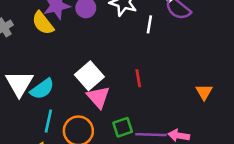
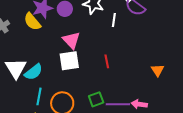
white square: (89, 76) -> (69, 61), turned 35
pink triangle: (98, 97) -> (71, 40), moved

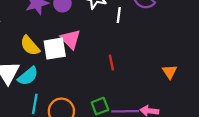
yellow semicircle: (32, 22) -> (30, 46), moved
white square: (69, 61) -> (55, 49), moved

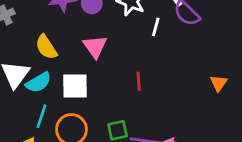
white square: (55, 49) -> (75, 86), moved
orange triangle: (170, 72) -> (219, 83), moved

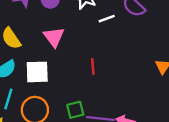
white line: (156, 27) -> (107, 19), turned 56

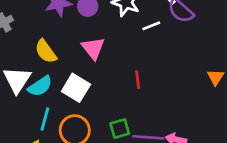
white square: (37, 72) -> (76, 88), turned 35

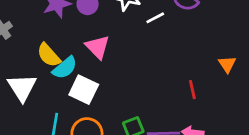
red line: (138, 80) -> (192, 90), moved
cyan semicircle: (40, 86) -> (65, 68), moved

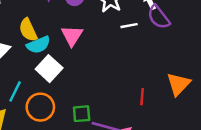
orange triangle: (227, 64) -> (178, 84), size x1.5

